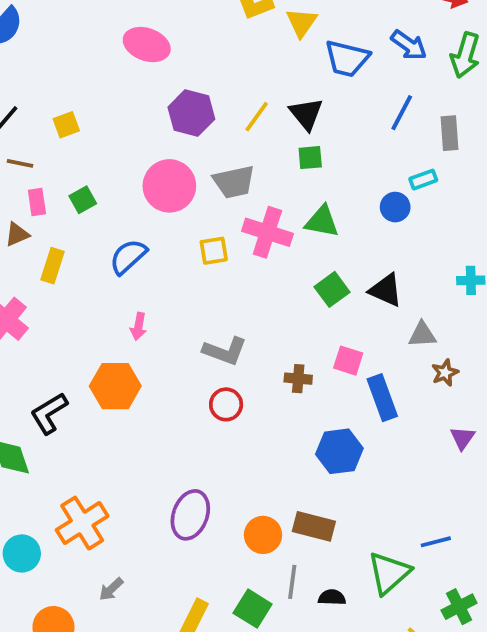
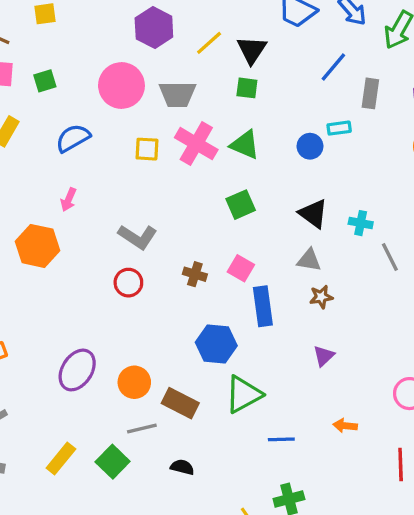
black triangle: (386, 290) -> (313, 214), moved
orange circle: (263, 535) -> (134, 382), moved
green triangle: (389, 573) -> (243, 394), moved
gray line: (292, 582) -> (142, 428), moved, turned 56

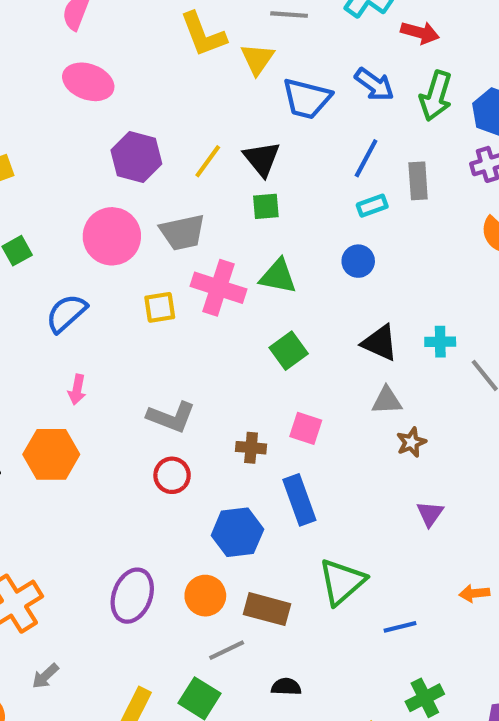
cyan rectangle: (339, 128) -> (372, 206), moved
blue rectangle: (263, 306) -> (299, 500), moved
blue hexagon: (216, 344) -> (237, 532), moved

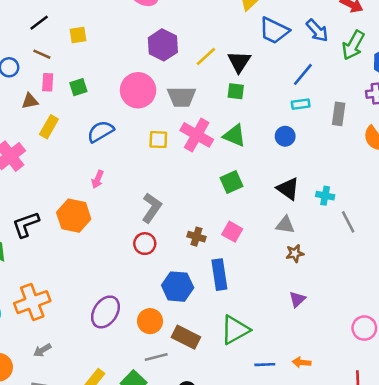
gray rectangle: (418, 181) -> (339, 114), moved
gray L-shape: (171, 417) -> (152, 208), turned -88
orange arrow: (474, 593) -> (302, 362), moved

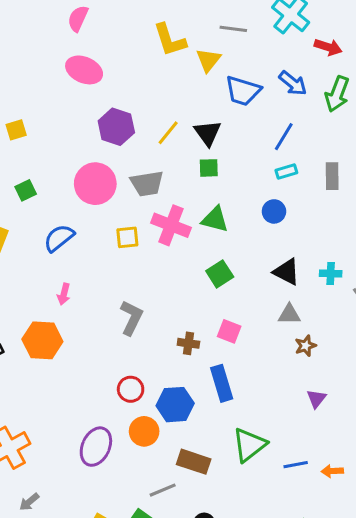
red circle: (145, 244) -> (131, 389), moved
orange circle: (150, 321) -> (144, 431), moved
blue line: (265, 365) -> (296, 465), moved

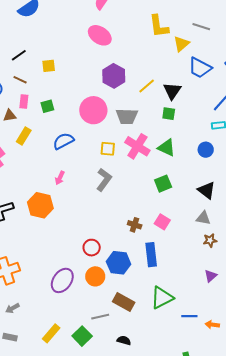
gray L-shape: (131, 318) -> (104, 180), moved

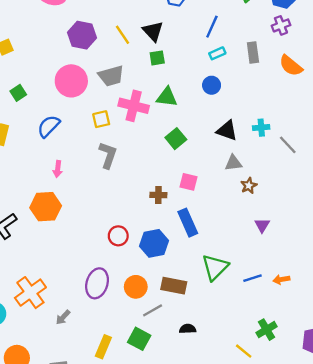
yellow line: (147, 86) -> (123, 35), turned -66
orange circle: (95, 276) -> (136, 287), moved
gray arrow: (12, 308) -> (63, 317), moved

